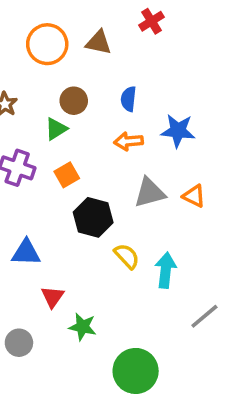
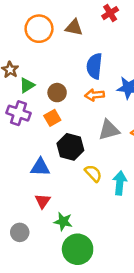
blue semicircle: (128, 99) -> (94, 66), size x1.5
brown circle: (74, 101) -> (57, 93), moved
green triangle: (56, 129) -> (27, 85), moved
blue triangle: (26, 253) -> (40, 167), moved
green circle: (136, 371) -> (78, 249), moved

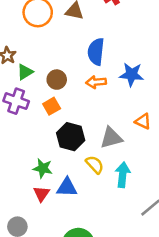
gray triangle: (109, 130) -> (111, 138), moved
blue triangle: (40, 167) -> (67, 187), moved
green star: (63, 222) -> (43, 168), moved

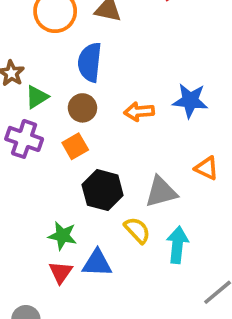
blue semicircle: (96, 52) -> (90, 62), moved

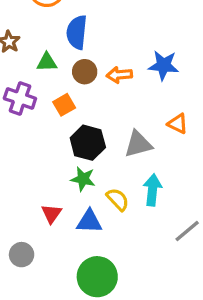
green triangle: (37, 97) -> (47, 62), moved, turned 30
brown circle: (82, 108) -> (85, 72), moved
yellow semicircle: (137, 230) -> (118, 199), moved
green star: (62, 236) -> (83, 179), moved
blue triangle: (97, 263) -> (89, 221), moved

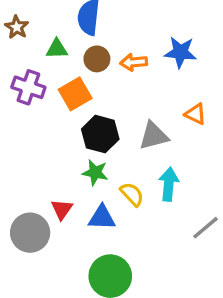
orange square: (64, 105) -> (75, 94), size x1.4
gray circle: (22, 255) -> (30, 233), moved, size x1.5

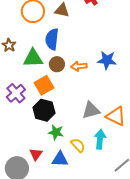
green triangle: (57, 49) -> (33, 58), size x1.5
purple cross: (28, 87) -> (16, 93), moved, turned 30
orange triangle: (195, 114) -> (116, 116), moved, size x1.5
black hexagon: (100, 134) -> (44, 110), moved

